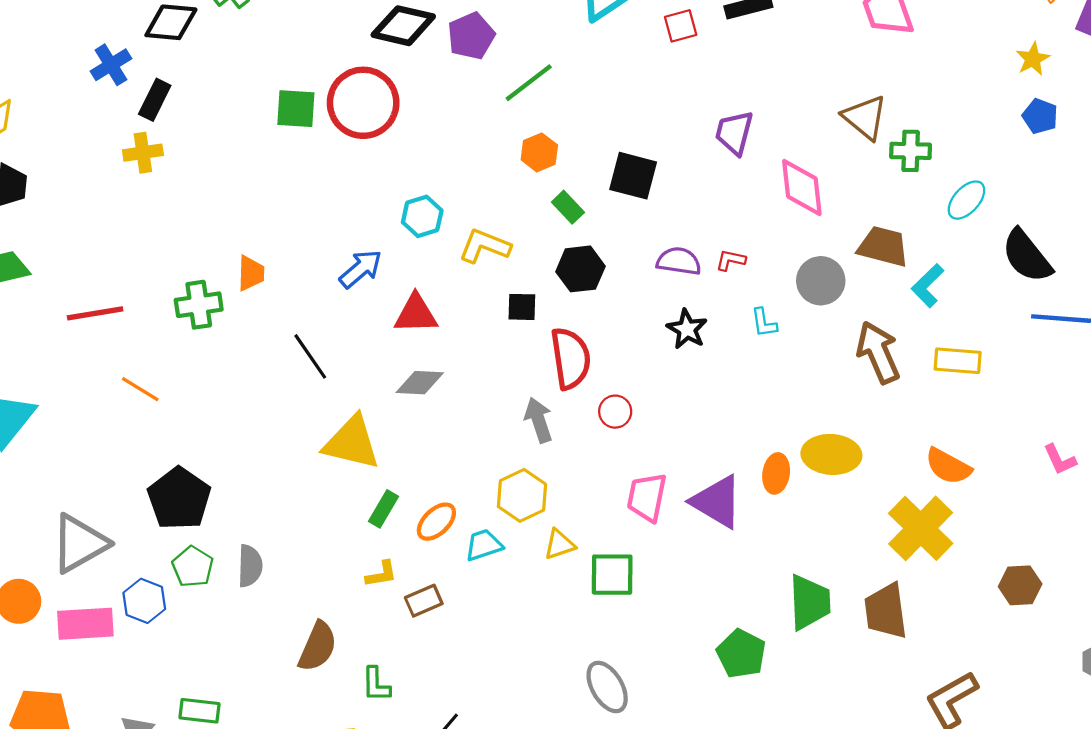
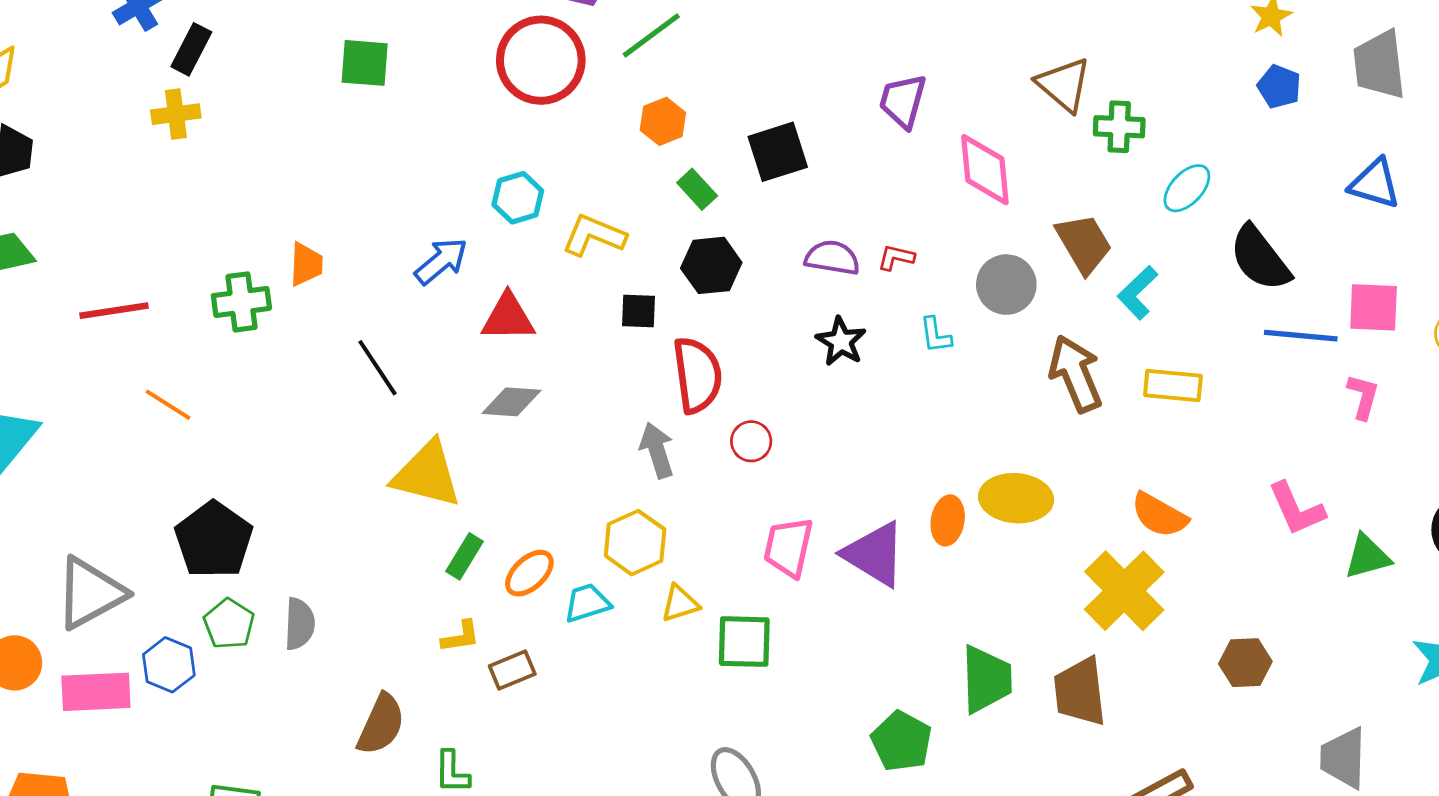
red circle: (363, 103) -> (541, 60), moved
black square: (633, 176) -> (778, 152), turned -33
brown trapezoid: (883, 246) -> (1084, 244), turned 44
pink L-shape: (1060, 460) -> (1296, 509), size x1.4

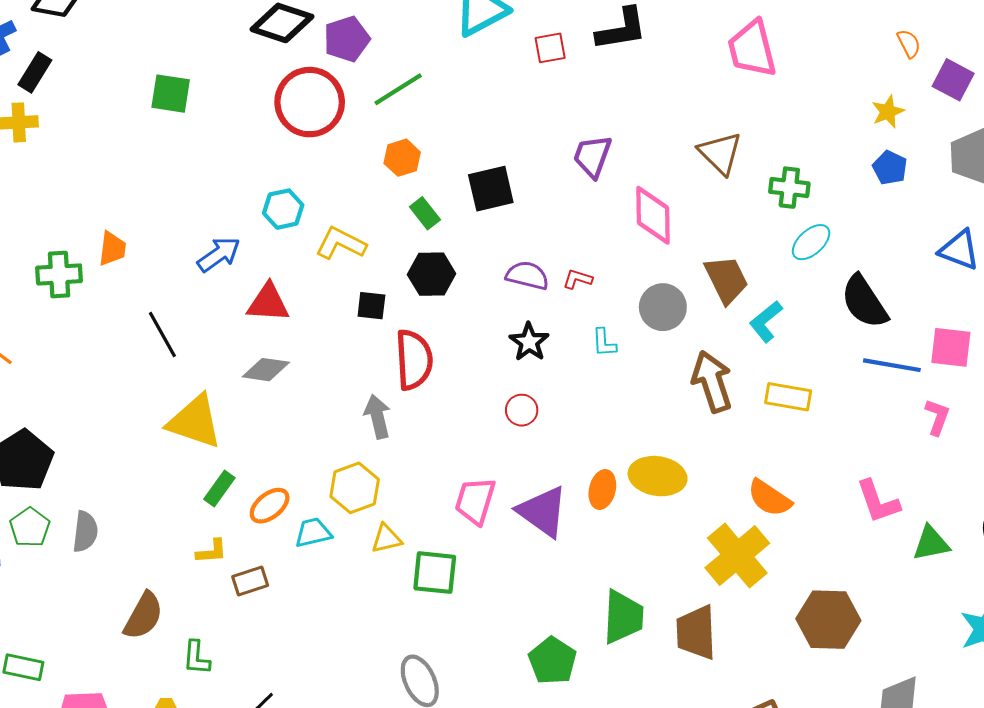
green cross: (1119, 127) -> (789, 188), moved
red circle: (751, 441) -> (522, 410), moved
brown hexagon: (1245, 663) -> (828, 620), size x1.5

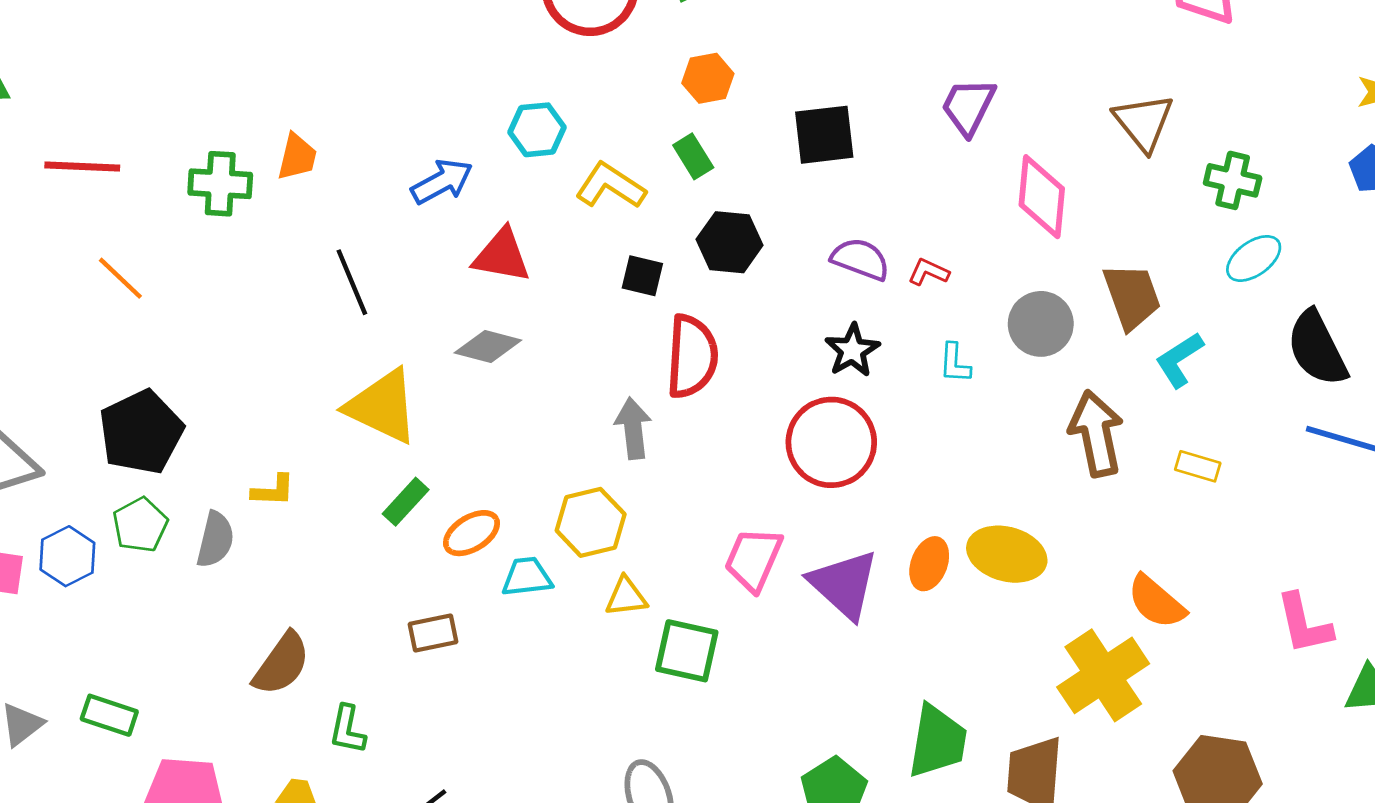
green rectangle: (425, 213) -> (693, 156), moved
yellow rectangle: (788, 397) -> (1198, 466), size x0.7
red circle: (522, 410) -> (831, 442), size x2.0
yellow L-shape: (212, 551) -> (273, 490), moved

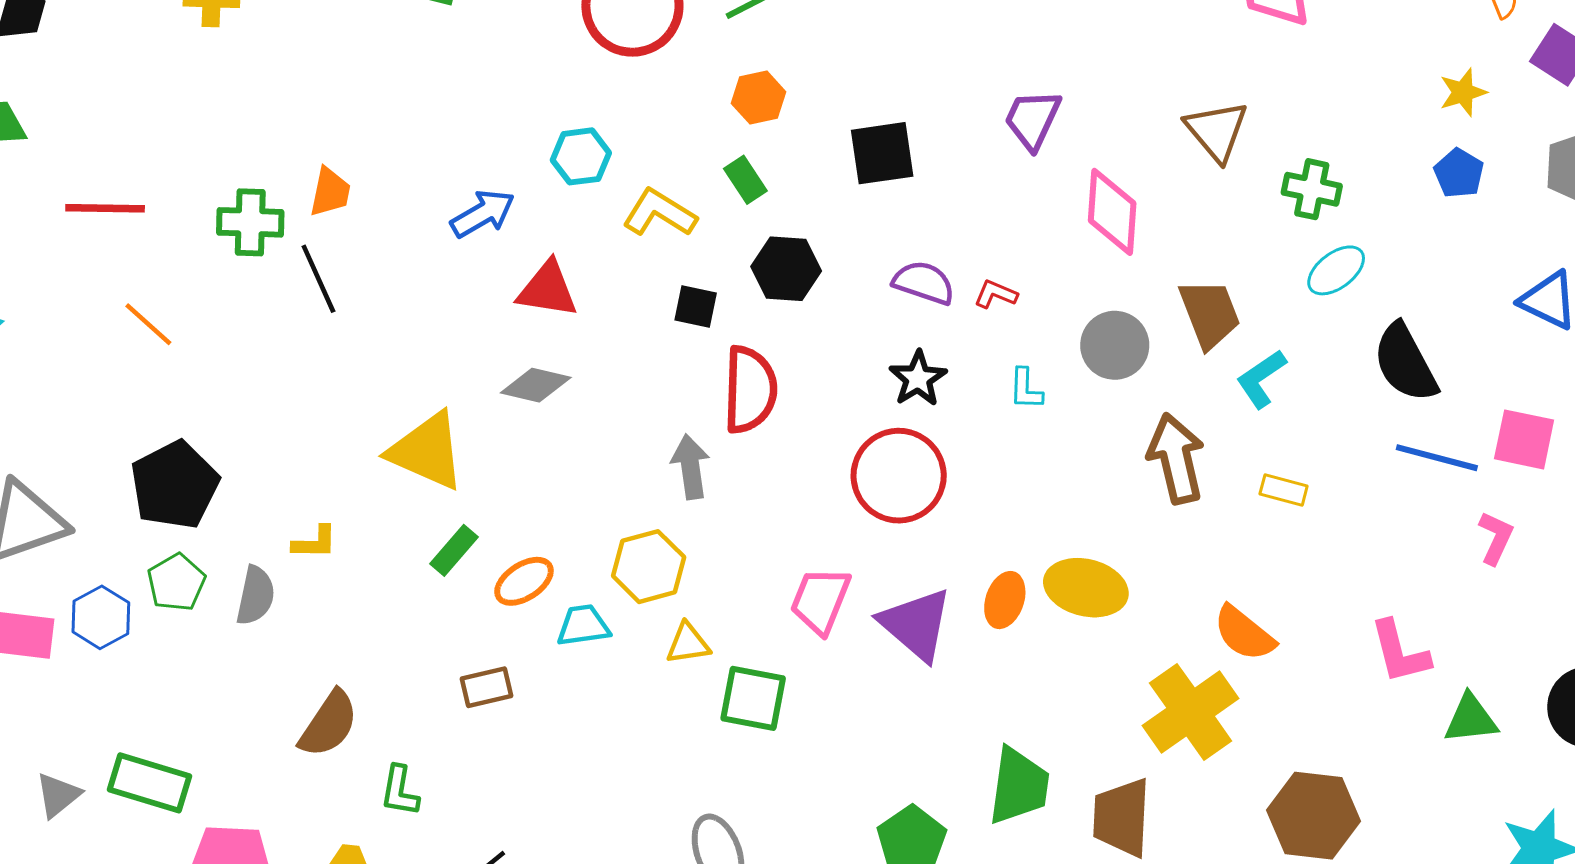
black line: (352, 282) -> (318, 279), moved
green rectangle: (109, 715) -> (150, 783), size x1.4

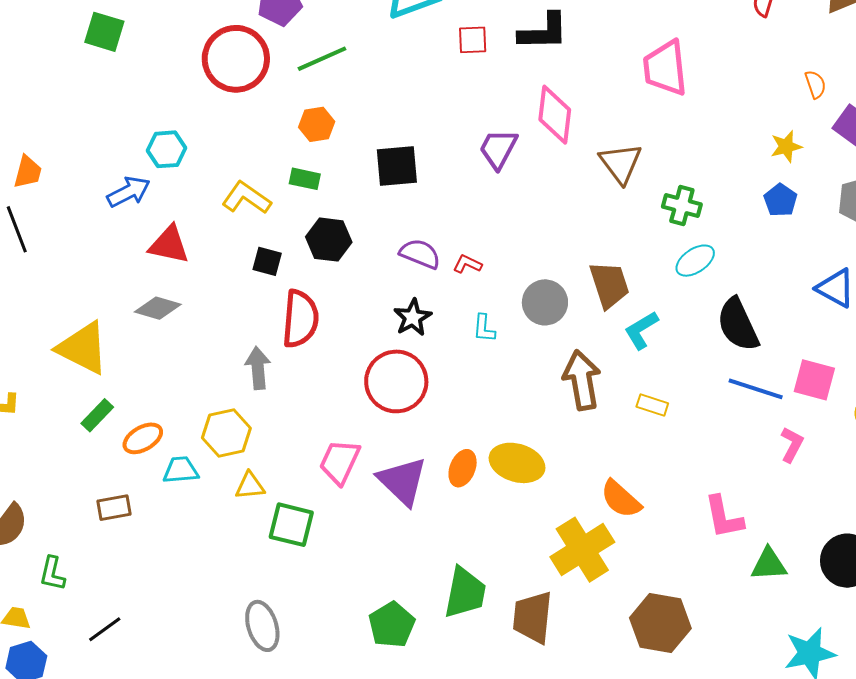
cyan hexagon: (581, 156) -> (167, 149), moved
green rectangle: (745, 180) -> (305, 179), turned -48
pink diamond: (1112, 212) -> (555, 115), moved

